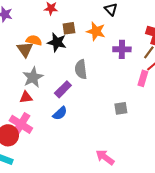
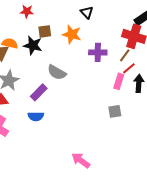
gray semicircle: (81, 69) -> (57, 72), turned -54
gray square: (121, 108) -> (115, 111), moved
blue semicircle: (60, 113) -> (36, 116), turned 42

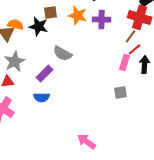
purple cross: (98, 52) -> (102, 19), moved

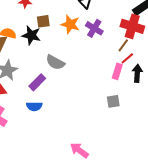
purple cross: (102, 19) -> (94, 28), turned 30

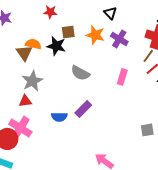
pink rectangle: (117, 71) -> (122, 77), moved
purple rectangle: (37, 82) -> (83, 109), moved
gray square: (113, 101) -> (147, 130), moved

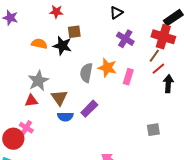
black triangle: (110, 13) -> (116, 13), turned 40
orange star: (95, 35) -> (107, 68), moved
brown triangle: (24, 53) -> (59, 98), moved
gray semicircle: (80, 73) -> (86, 73), turned 72
pink cross: (20, 128) -> (26, 128), size x0.6

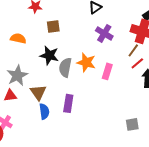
black star: (62, 46) -> (49, 55), moved
purple rectangle: (89, 109) -> (68, 103), turned -36
blue semicircle: (65, 117) -> (44, 111), turned -98

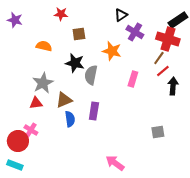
purple cross: (104, 33) -> (135, 32), moved
orange star: (86, 62) -> (112, 51), moved
brown triangle: (38, 92) -> (64, 100), turned 42

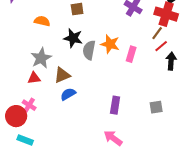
orange star: (112, 51) -> (110, 44), moved
purple rectangle: (94, 111) -> (115, 105), moved
blue semicircle: (70, 119) -> (68, 94), turned -112
cyan rectangle: (15, 165) -> (25, 140), moved

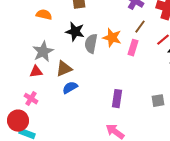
brown line: (157, 33) -> (140, 27), moved
red circle: (16, 116) -> (18, 121), moved

